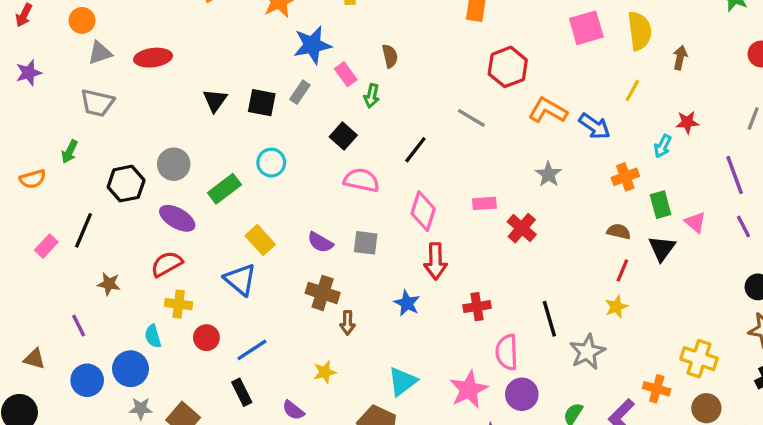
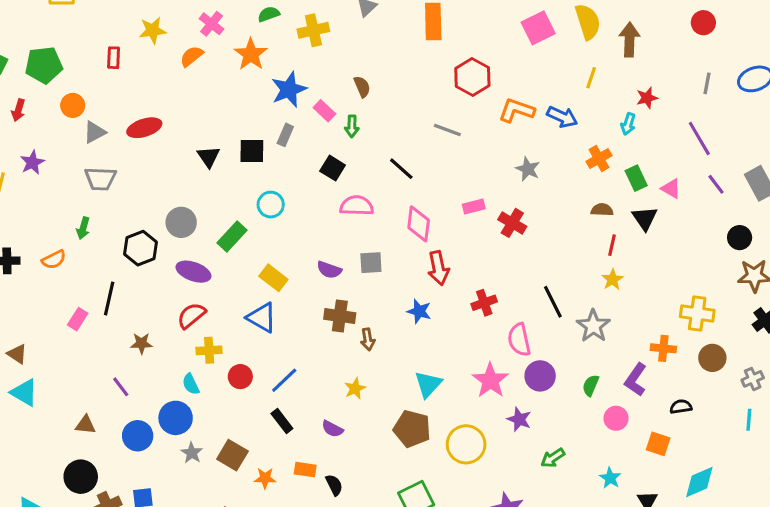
brown arrow: (680, 58) -> (629, 40), size x1.5
black line: (415, 150) -> (401, 169), turned -76
gray star: (141, 409) -> (192, 453), turned -30

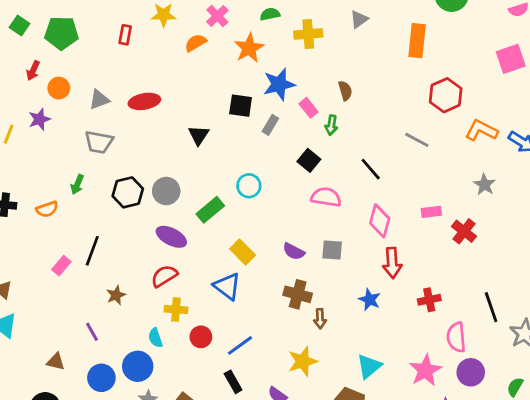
orange circle: (73, 105) -> (59, 88), moved
black square: (252, 151) -> (241, 106), moved
black hexagon: (141, 248) -> (128, 192), moved
brown star: (141, 343) -> (116, 295), turned -30
yellow star: (355, 388) -> (303, 361), size x1.5

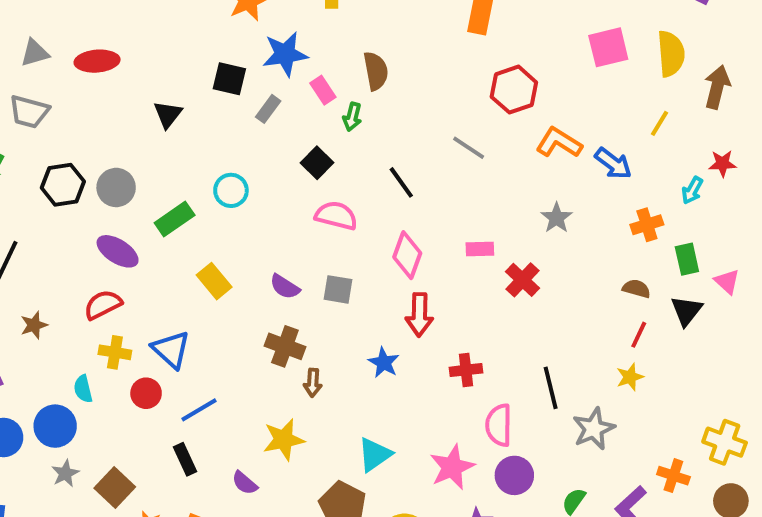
brown semicircle: (345, 91) -> (376, 71), size x1.4
blue triangle: (227, 286) -> (171, 350), moved

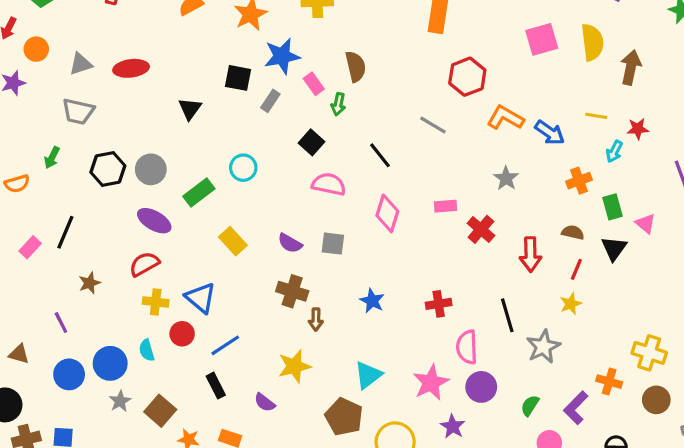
yellow line: (659, 123) -> (596, 116), moved, turned 70
red arrow: (419, 315) -> (530, 254), moved
cyan semicircle: (83, 389) -> (147, 350), moved

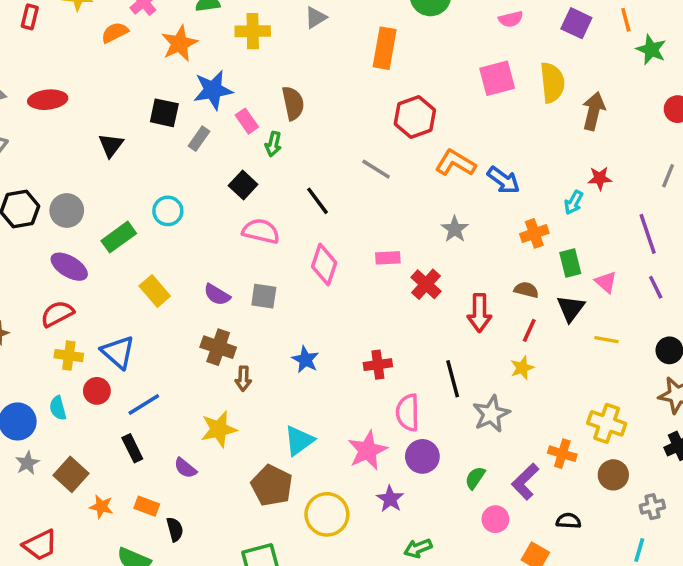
yellow line: (596, 116) -> (606, 340), moved

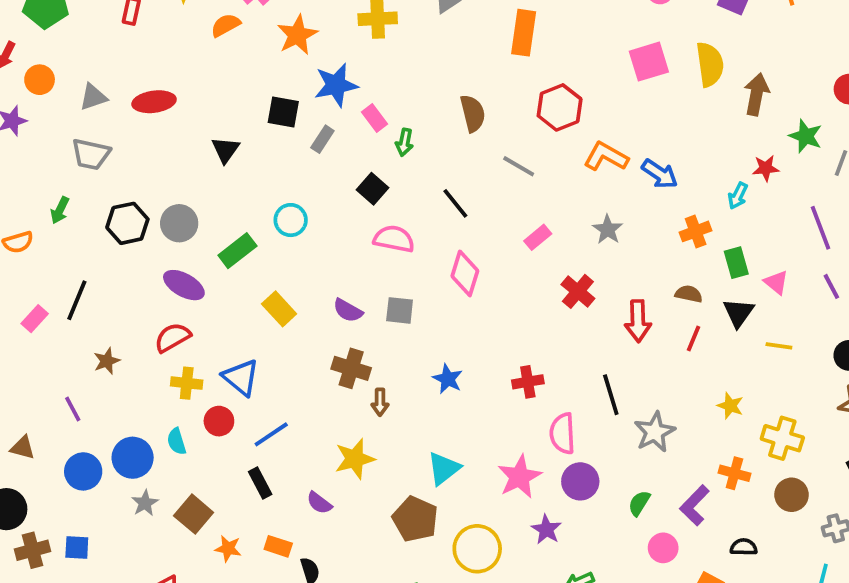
green star: (651, 50) -> (806, 136), moved
brown semicircle: (293, 103) -> (473, 113), moved
pink rectangle: (388, 258) -> (538, 237), moved, turned -35
yellow star: (522, 368) -> (730, 406), moved, turned -30

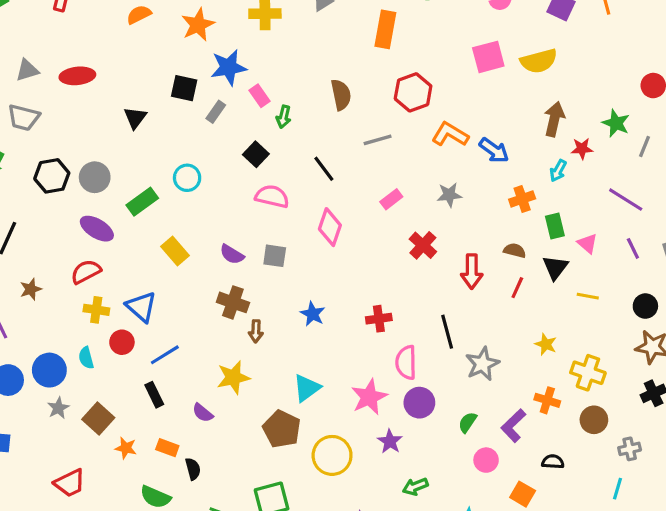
yellow semicircle: (710, 64) -> (539, 61), turned 81
brown arrow: (756, 94) -> (554, 119), moved
gray line: (519, 166) -> (378, 140), turned -48
purple line: (821, 228) -> (626, 200), turned -39
gray star: (608, 230) -> (449, 195), turned 30

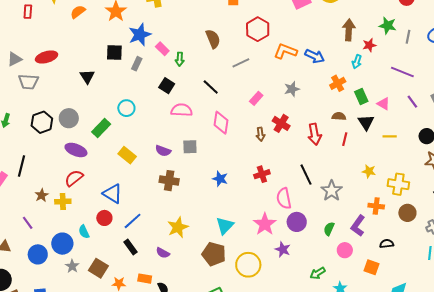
gray trapezoid: (24, 118) -> (28, 82), moved
yellow cross: (96, 310) -> (63, 201), moved
brown arrow: (256, 331) -> (260, 134), moved
green arrow: (415, 487) -> (318, 273), moved

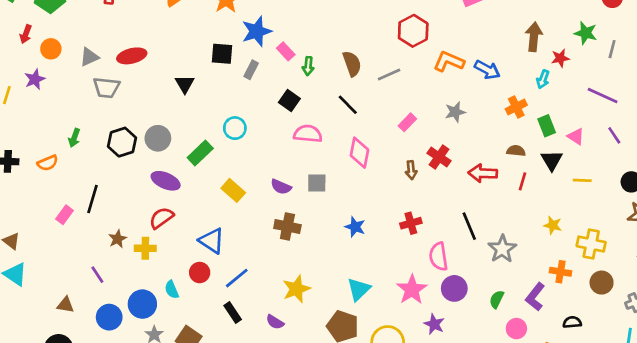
brown semicircle: (213, 39) -> (352, 64), moved
red arrow: (315, 134) -> (483, 173), turned 100

